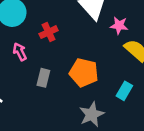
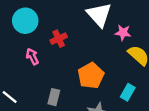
orange pentagon: (84, 73) -> (91, 76), turned 30
gray rectangle: (43, 78) -> (54, 97), moved

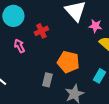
orange pentagon: (91, 76) -> (68, 62), turned -30
gray rectangle: (54, 97) -> (47, 80), moved

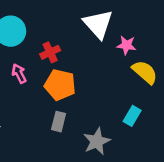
orange pentagon: (68, 62) -> (60, 85), moved

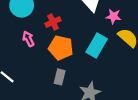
cyan rectangle: (132, 116) -> (97, 46), moved, size x1.5

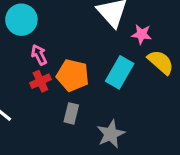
red cross: (53, 22) -> (40, 81), moved
pink arrow: (28, 39) -> (39, 55), moved

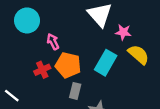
pink arrow: (39, 55) -> (53, 42), moved
gray rectangle: (71, 113) -> (75, 91), moved

